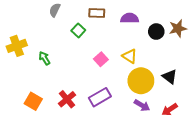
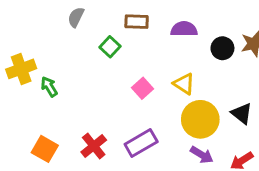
green arrow: (44, 58) -> (49, 87), moved

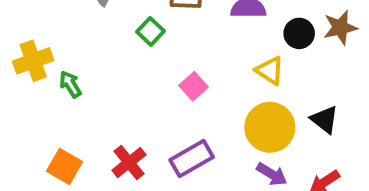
yellow triangle: (184, 84) -> (270, 71), moved

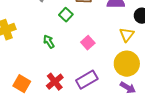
yellow triangle: (270, 71) -> (127, 35), turned 35
green arrow: (70, 84) -> (49, 42), moved

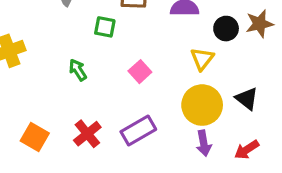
green square: (66, 15) -> (105, 27), turned -32
purple arrow: (128, 88) -> (204, 143), turned 49

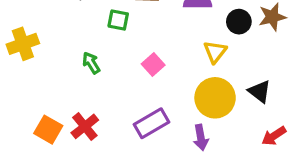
red cross: (87, 134) -> (85, 126), moved
purple arrow: (204, 143) -> (201, 138), moved
red arrow: (247, 150) -> (274, 136), moved

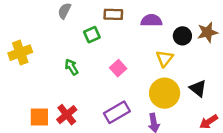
green square: (118, 20) -> (92, 35), turned -35
orange square: (48, 130) -> (39, 117), turned -30

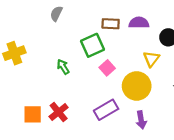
brown rectangle: (113, 14) -> (111, 24), moved
green square: (92, 35) -> (92, 45), moved, size x1.5
yellow circle: (165, 93) -> (137, 86), moved

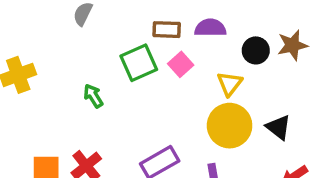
pink square: (107, 68) -> (181, 64), moved
yellow circle: (137, 86) -> (230, 126), moved

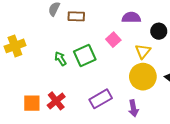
brown rectangle: (167, 30) -> (76, 16), moved
green square: (139, 63) -> (85, 55), moved

